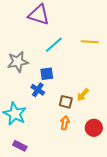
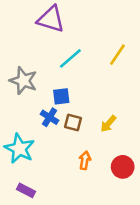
yellow line: (90, 42) -> (117, 55), turned -60
gray star: (18, 62) -> (23, 81), turned 30
brown square: (66, 102) -> (73, 122), moved

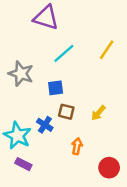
blue cross: (49, 117) -> (45, 125), moved
red circle: (123, 167) -> (109, 168), moved
purple rectangle: (26, 190) -> (23, 164), moved

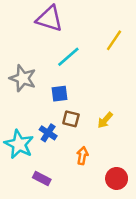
yellow line: (107, 50) -> (114, 40), moved
purple rectangle: (23, 164) -> (42, 178), moved

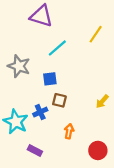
yellow arrow: (105, 120) -> (102, 101), moved
blue cross: (48, 133) -> (40, 112), turned 32

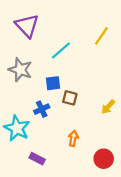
purple triangle: (41, 16) -> (27, 26), moved, turned 30
brown square: (59, 100) -> (70, 98), moved
blue cross: (40, 112) -> (42, 109), moved

